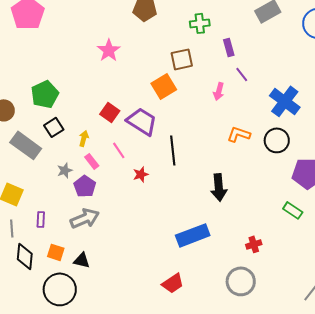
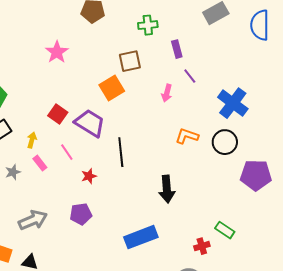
purple pentagon: (85, 186) -> (81, 214), moved, turned 30
green rectangle: (293, 210) -> (225, 230), moved

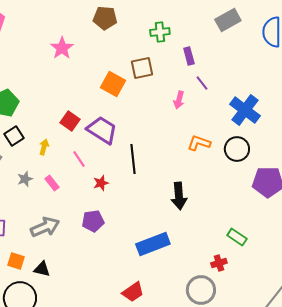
pink star: (57, 52) -> (62, 48), moved
orange square: (112, 88) -> (113, 84), moved, turned -30
pink rectangle: (40, 163) -> (52, 183), moved
red cross: (202, 246) -> (219, 263), moved

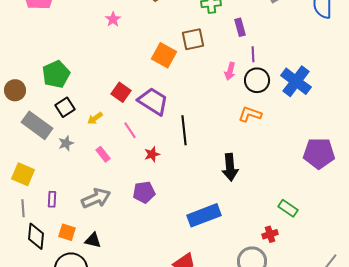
pink star: (62, 48) -> (113, 19), size x0.7
purple line: (202, 83) -> (253, 54), turned 35
yellow arrow: (44, 147) -> (95, 118), turned -140
black circle: (237, 149) -> (257, 80), moved
gray star: (25, 179) -> (66, 143), moved

